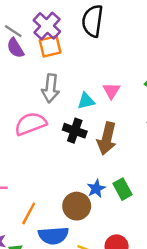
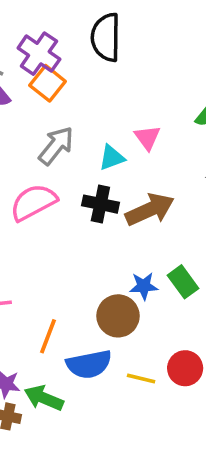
orange square: (50, 46) -> (48, 83), turned -30
gray arrow: (50, 88) -> (56, 146), turned -140
brown arrow: (107, 138) -> (150, 210), turned -120
blue star: (96, 189) -> (144, 286), turned 30

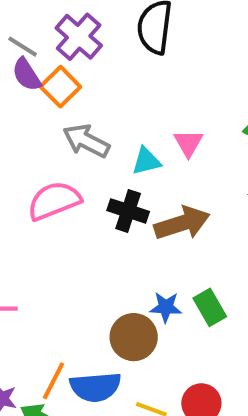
orange square: (48, 83) -> (60, 87), moved
gray arrow: (56, 146) -> (86, 141), turned -108
orange line: (48, 336) -> (53, 381), moved

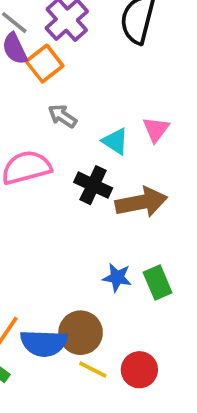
gray arrow: (86, 141) -> (62, 116), size x0.7
cyan triangle: (146, 161) -> (115, 141), turned 40
brown circle: (134, 337) -> (81, 333), moved

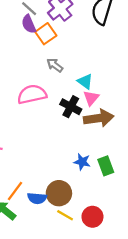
pink triangle: (156, 129) -> (91, 98), moved
blue semicircle: (44, 343) -> (37, 198), size x0.7

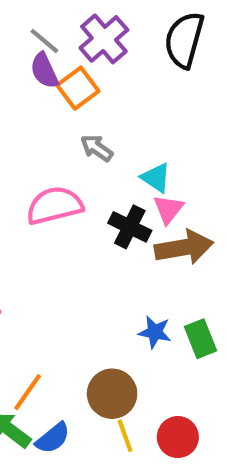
blue semicircle: (37, 198) -> (53, 438), moved, turned -42
yellow line: (65, 215) -> (125, 436), turned 42

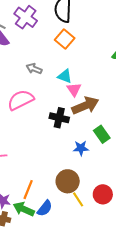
orange square: (78, 88) -> (65, 39), moved
black cross: (130, 227) -> (59, 118), moved
green rectangle: (200, 339) -> (102, 134), moved

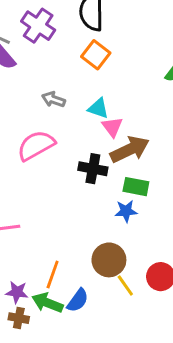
green rectangle: (102, 134) -> (136, 187), moved, turned -42

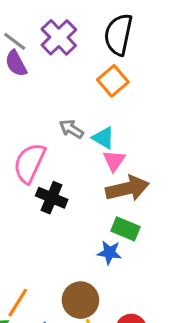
gray arrow: (53, 99) -> (71, 129), moved
pink semicircle: (36, 145) -> (29, 163), turned -48
black cross: (93, 169) -> (52, 198), moved

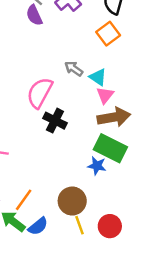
green rectangle: (126, 229) -> (110, 148), size x1.5

